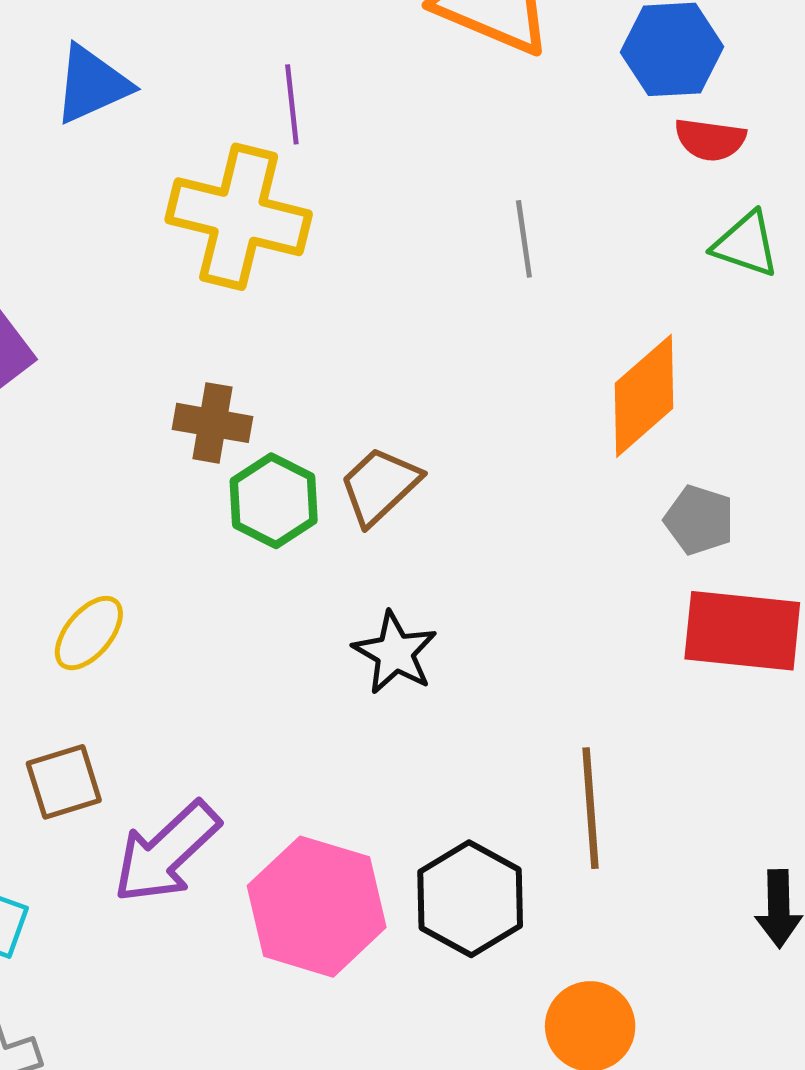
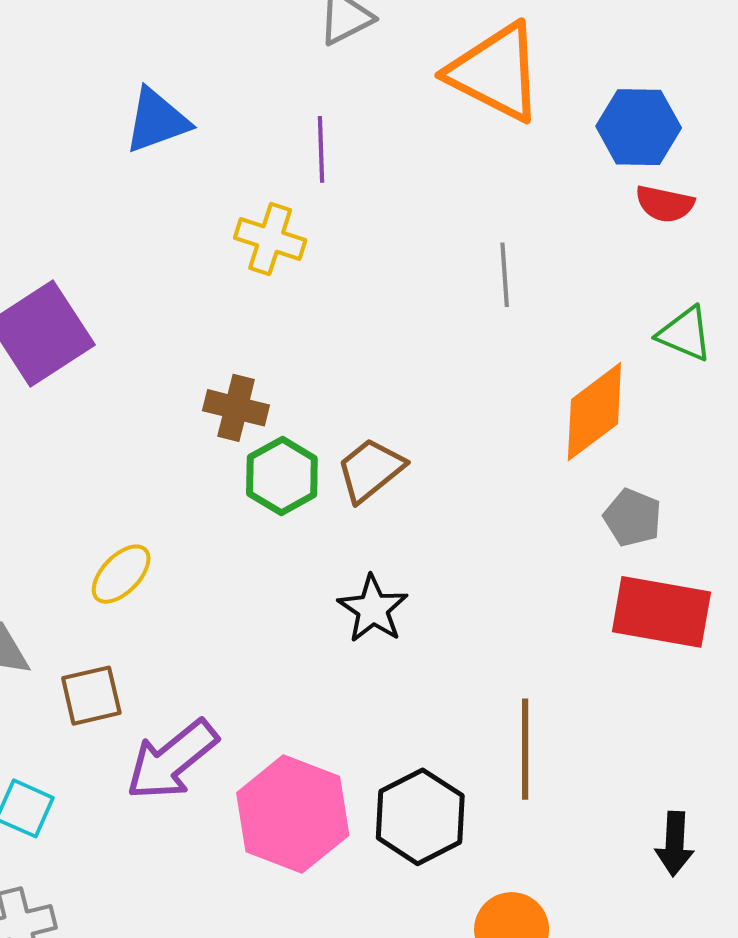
yellow cross: (239, 217) -> (270, 239), size x0.6
green triangle: (746, 244) -> (685, 334), moved

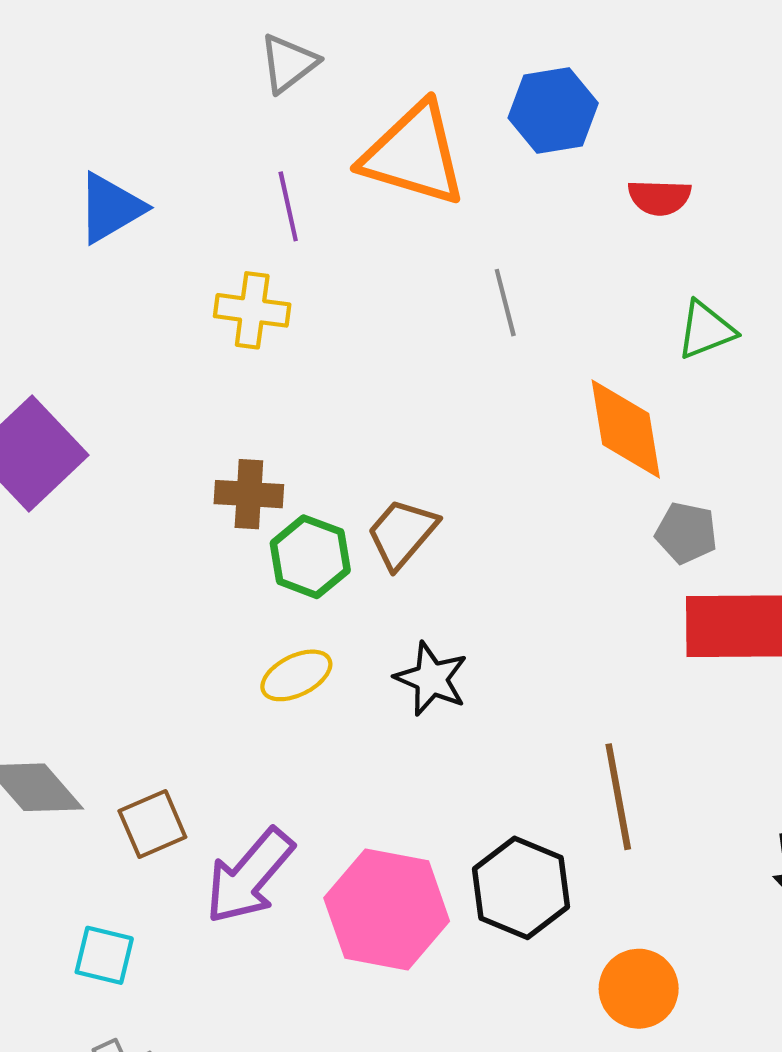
orange triangle: (496, 72) -> (414, 154), moved
blue hexagon: (639, 127) -> (553, 111), moved
green triangle: (685, 334) -> (706, 330), turned -34
orange diamond: (594, 412) -> (626, 429), turned -52
yellow ellipse: (121, 574) -> (296, 675), moved, turned 30

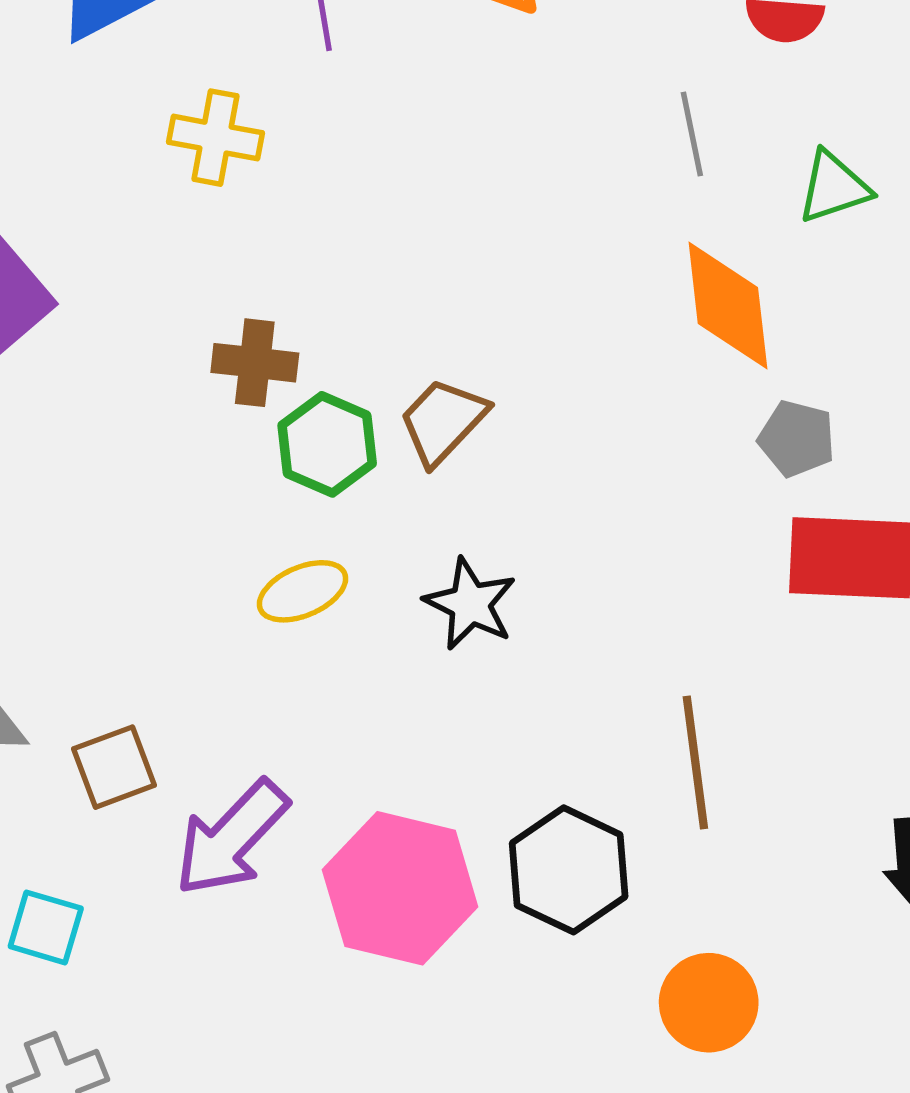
gray line: (505, 303) -> (692, 134), moved
yellow cross: (252, 310) -> (216, 138), moved

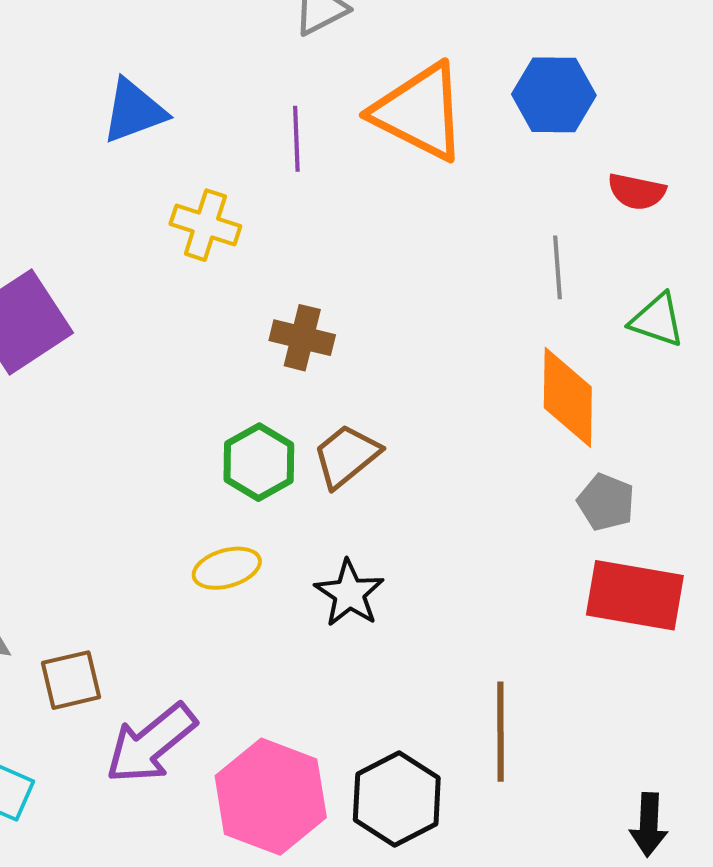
green triangle: (834, 187) -> (657, 320), turned 30
brown cross: (255, 363) -> (302, 338), moved

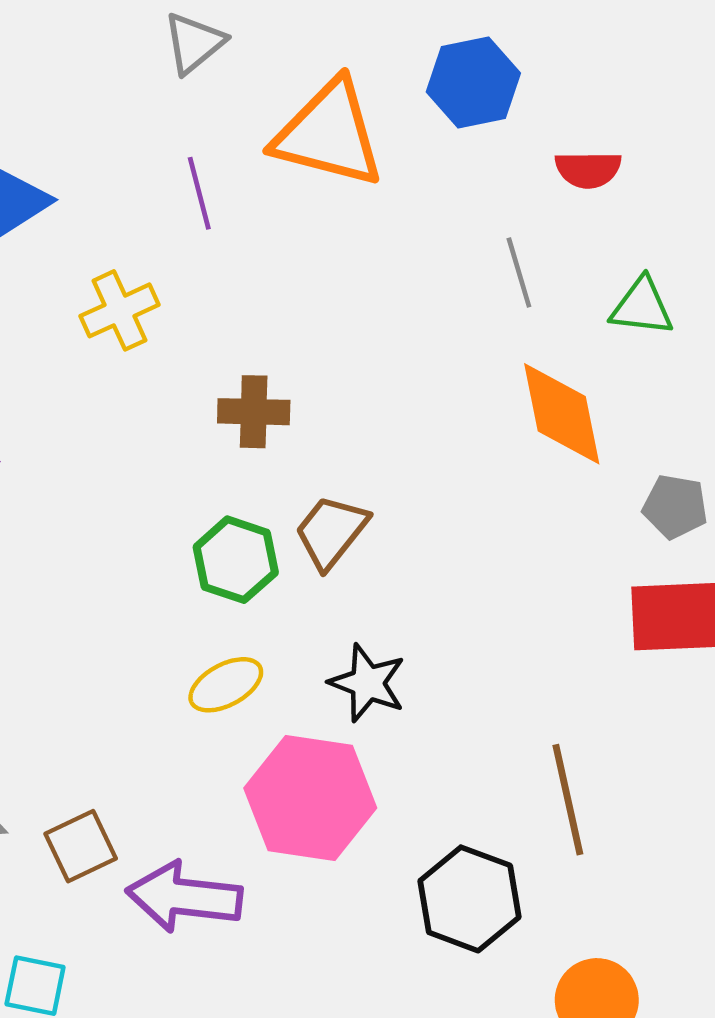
yellow cross: (205, 225) -> (120, 310), turned -30
gray pentagon: (606, 502) -> (675, 507), moved
purple arrow: (151, 744) -> (184, 897), turned 58
pink hexagon: (271, 797) -> (310, 798), moved

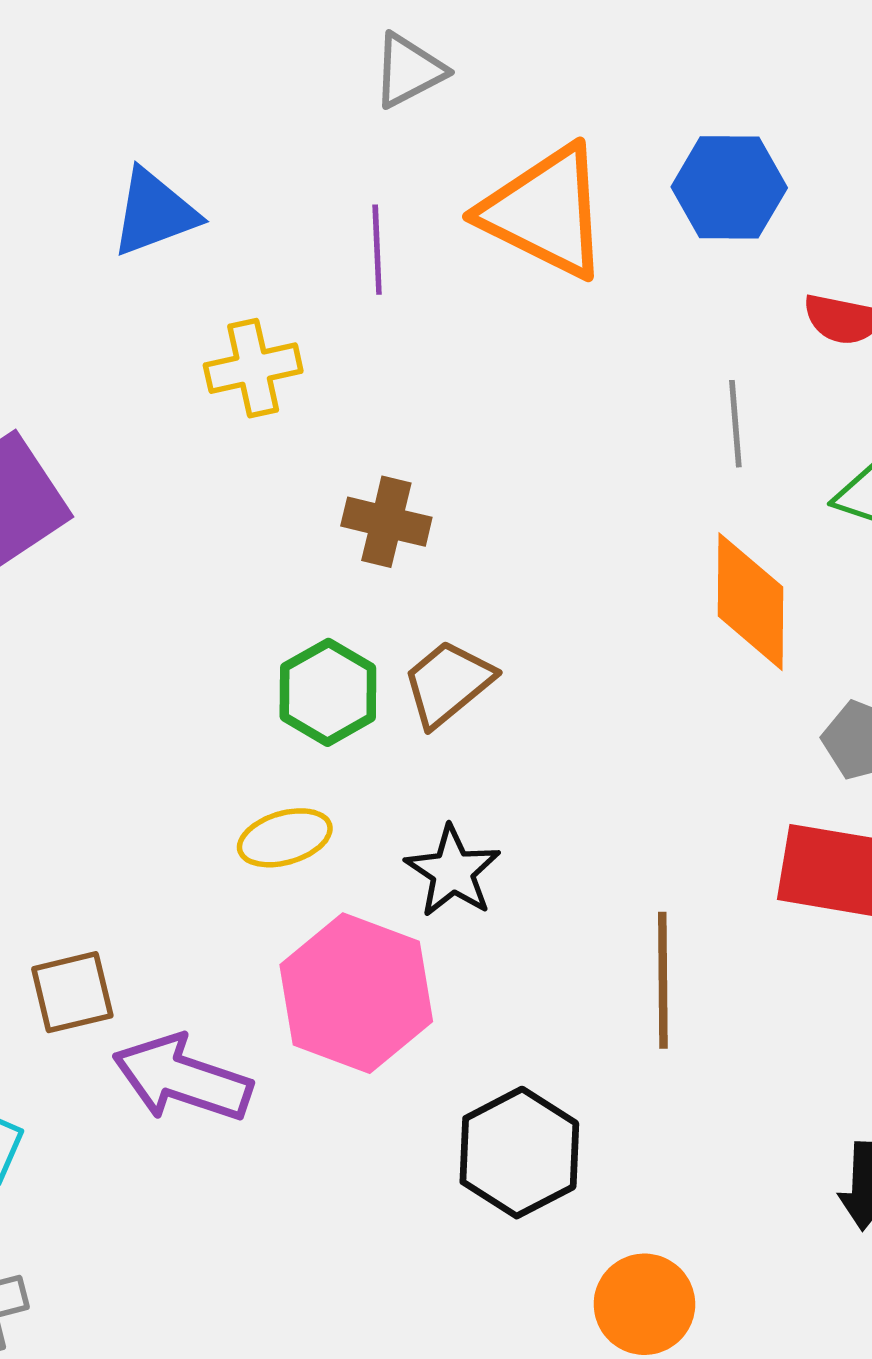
brown line: (568, 800) -> (663, 980), moved

